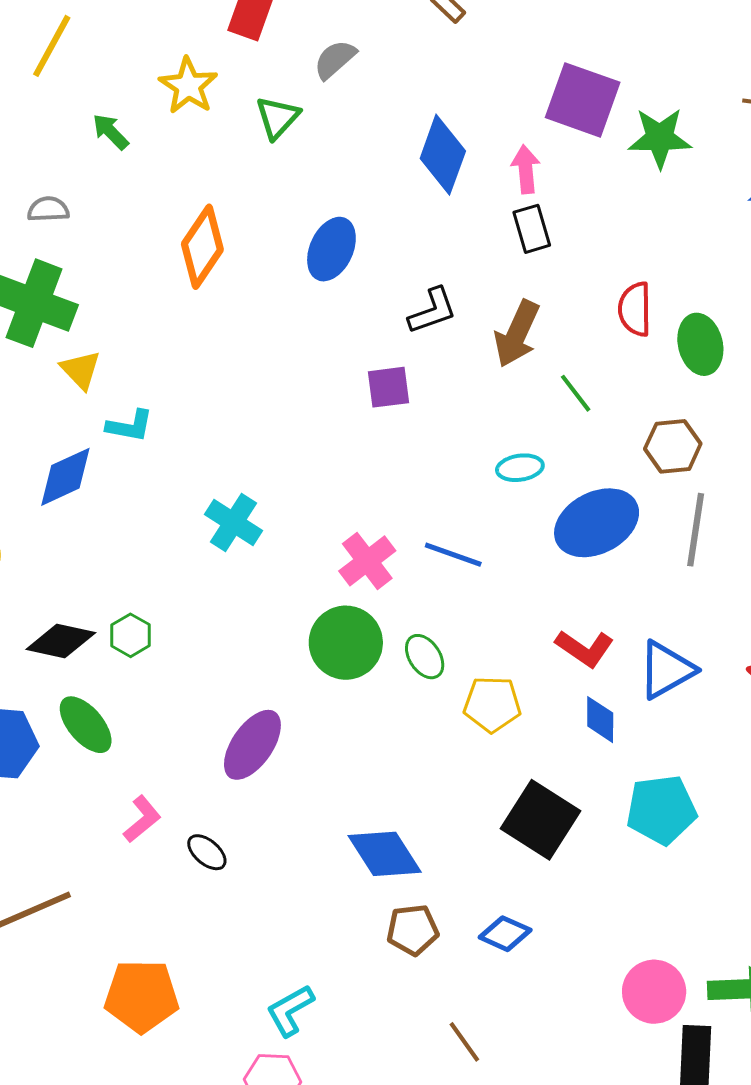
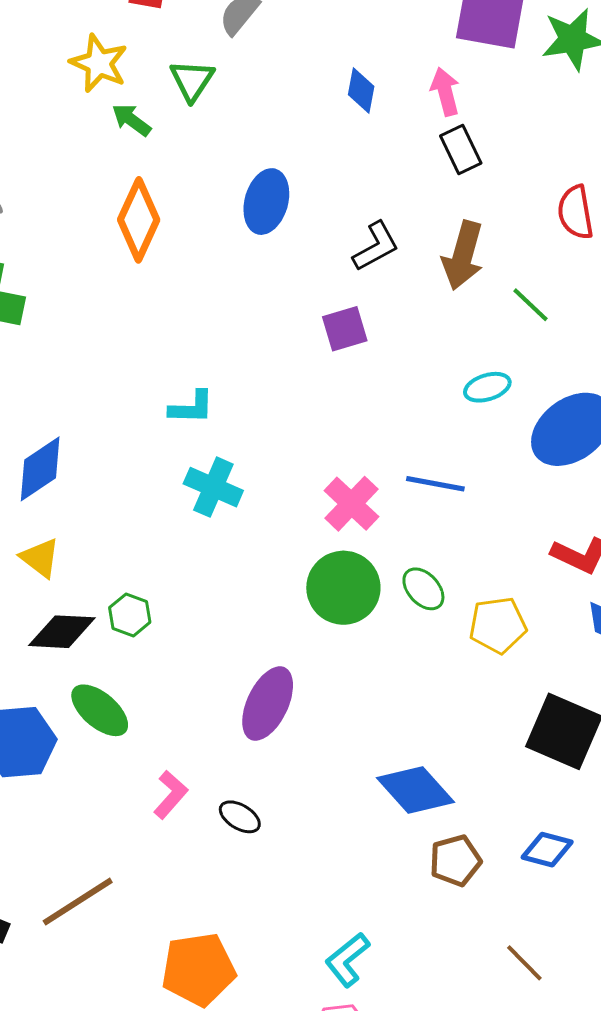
green arrow: (111, 132) -> (132, 120), moved
blue diamond: (443, 155) -> (361, 91), size x0.6
yellow triangle: (81, 370) -> (40, 558), moved
cyan L-shape: (130, 426) -> (192, 407), moved

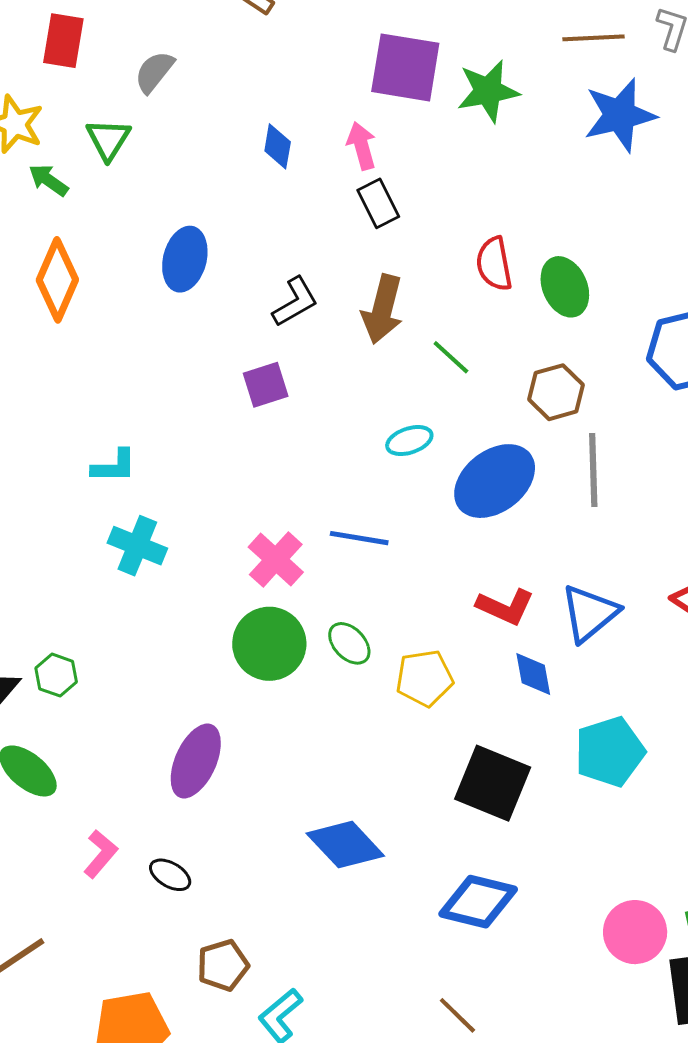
blue diamond: (547, 850) -> (478, 902), size x1.5
brown pentagon: (455, 861) -> (223, 965), moved

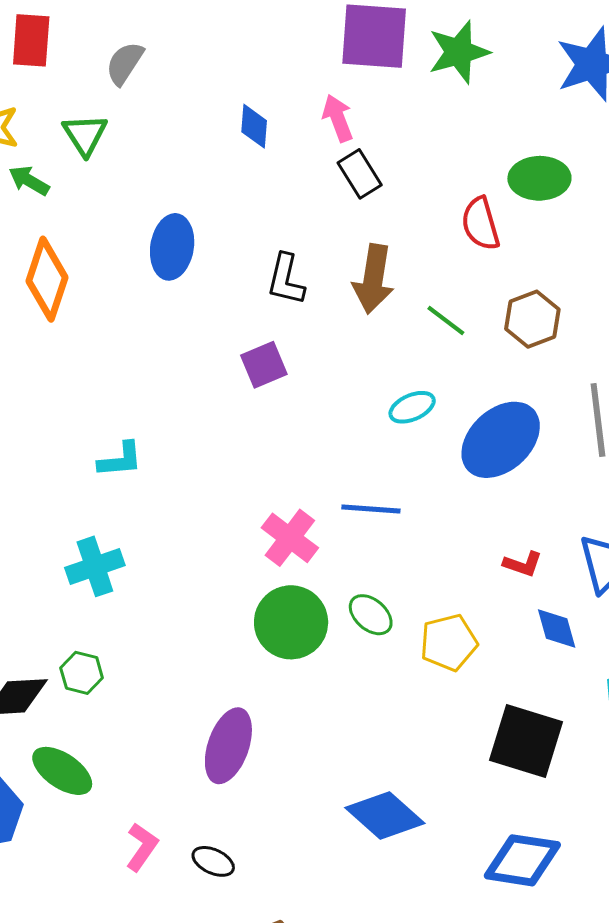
green ellipse: (565, 287) -> (539, 178), moved, turned -62
black L-shape: (295, 302) -> (286, 279), turned 138
brown hexagon: (556, 392) -> (532, 319), moved
cyan cross: (137, 546) -> (95, 566), moved, turned -36
red L-shape: (505, 607) -> (523, 564), size x0.7

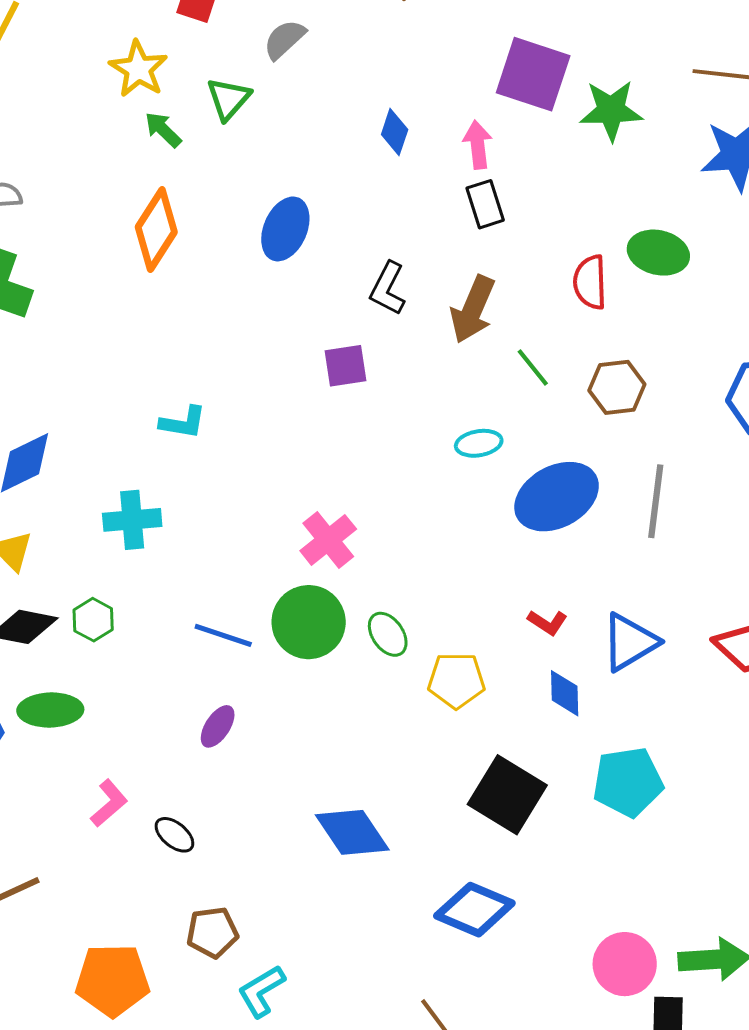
blue line: (371, 509) -> (223, 635), moved
purple ellipse: (228, 746) -> (218, 726), size x0.6
green ellipse: (62, 771) -> (50, 710), turned -50

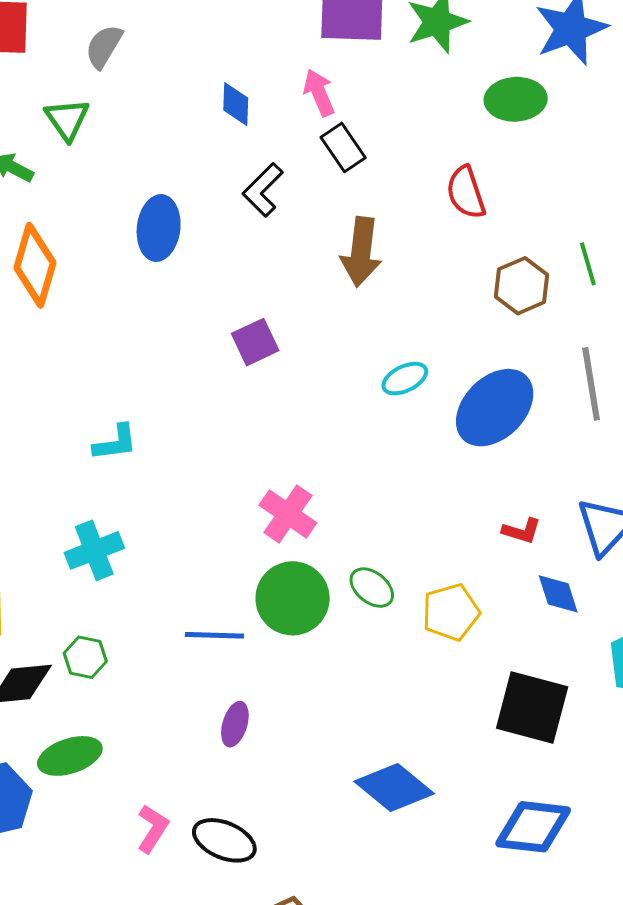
green ellipse: (658, 253) -> (516, 99), moved
black L-shape: (388, 288) -> (263, 190), moved, turned 34
green line: (533, 368) -> (588, 264), moved, turned 39
black ellipse: (174, 835) -> (224, 840), size x1.5

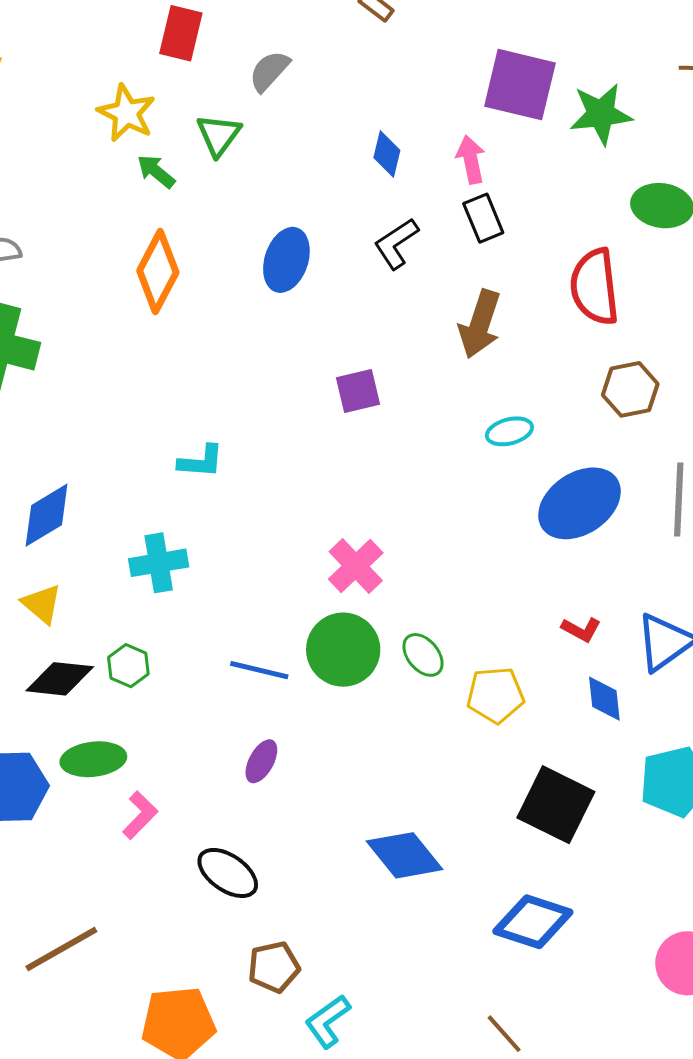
red semicircle: (466, 192) -> (595, 287), size x1.4
cyan ellipse: (405, 379) -> (509, 431), moved
pink L-shape: (153, 829) -> (140, 815), moved

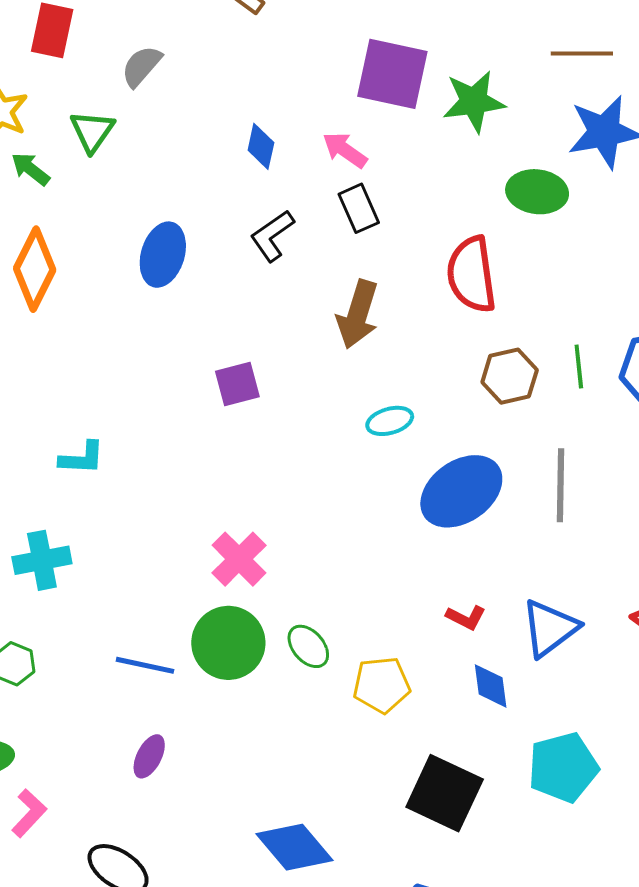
pink arrow: (471, 160) -> (345, 150), turned -42

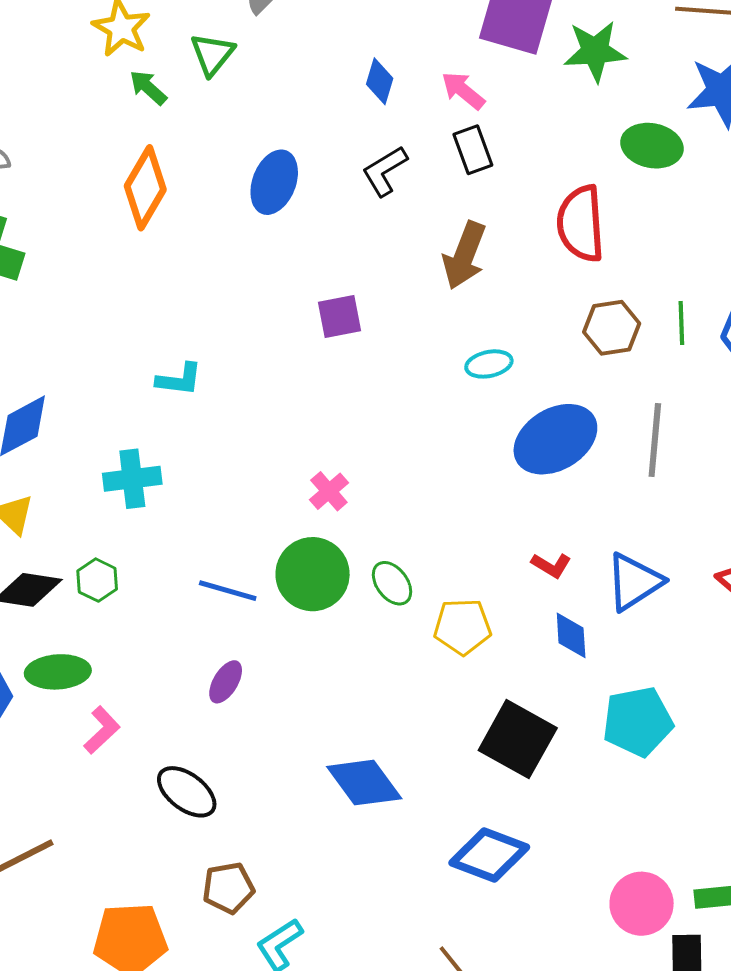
pink cross: (239, 559) -> (329, 491), size x0.7

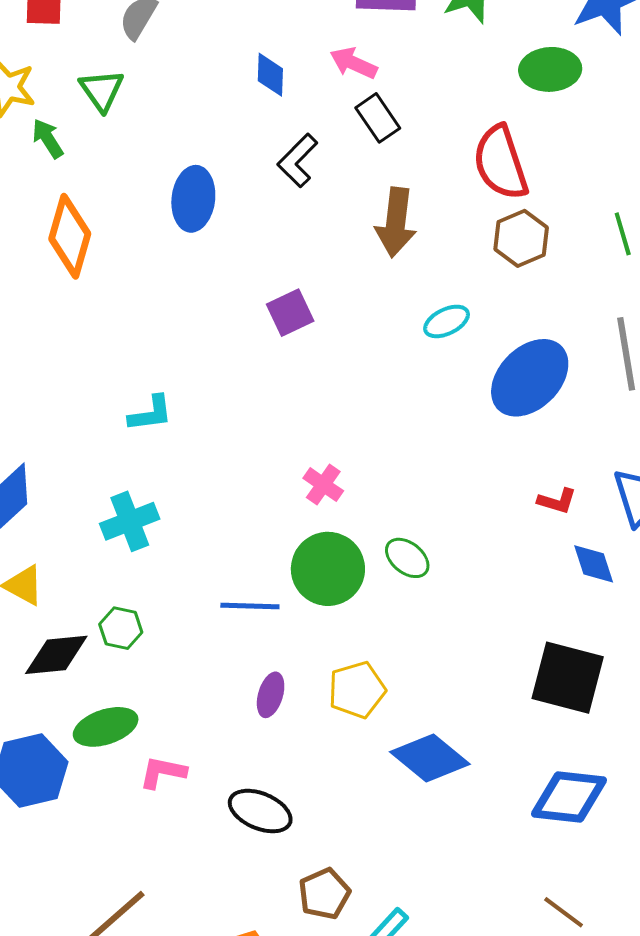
green arrow: (148, 88) -> (48, 139), turned 30
brown hexagon: (612, 328) -> (521, 238), moved
yellow pentagon: (462, 627) -> (357, 690), moved
pink L-shape: (102, 730) -> (163, 772), turned -111

